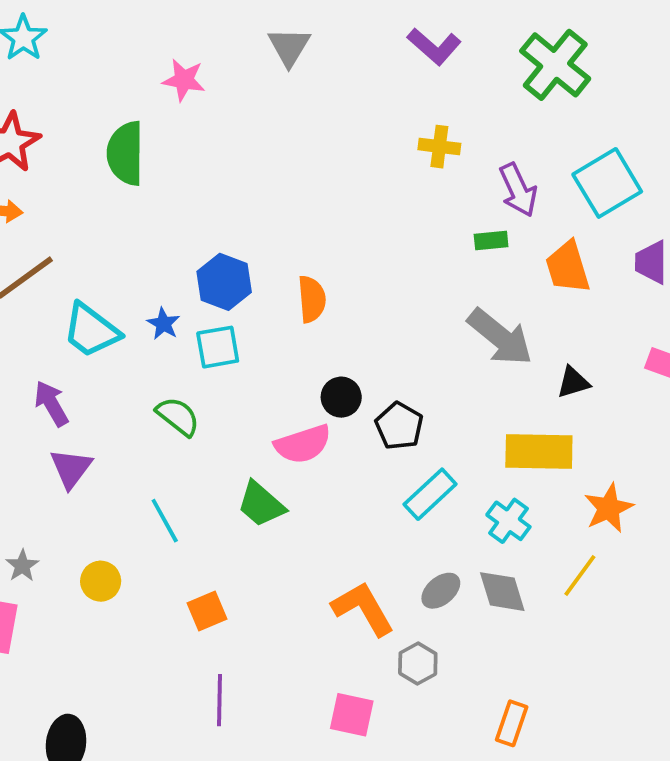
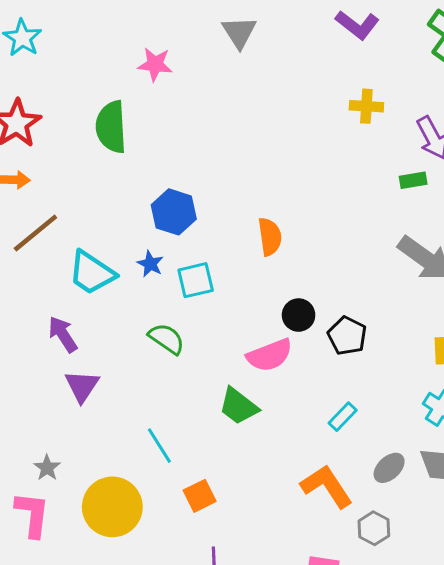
blue hexagon: (224, 282) -> (174, 212), moved
cyan rectangle: (430, 494) -> (343, 417), moved, size x0.7
cyan line: (165, 521) -> (159, 446), moved
yellow circle: (101, 581) -> (112, 507), moved, size x1.8

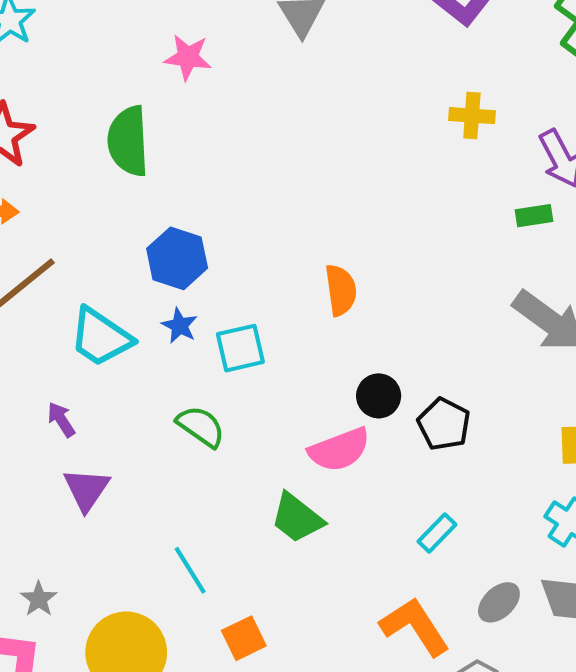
blue hexagon: (174, 212) -> (177, 258), moved
purple arrow: (63, 334) -> (61, 420), size x0.7

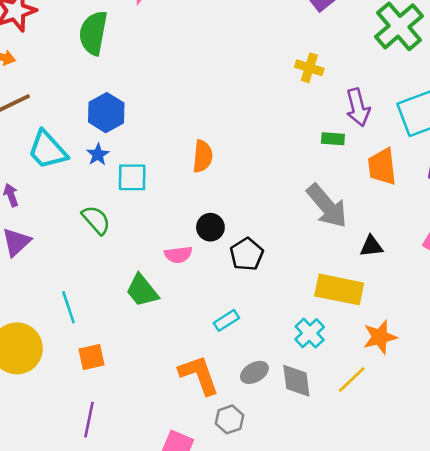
pink semicircle: (339, 450) -> (178, 255), size x0.7

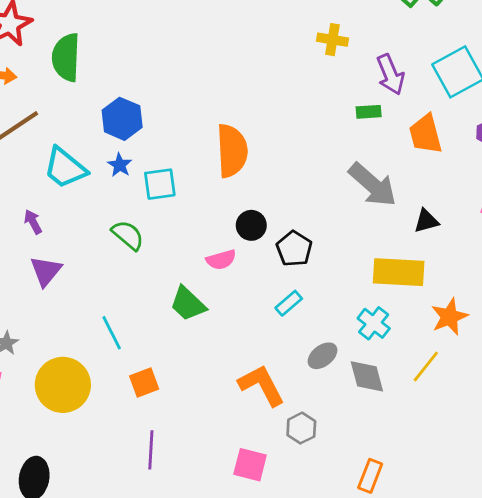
green semicircle: (93, 33) -> (66, 57), moved
orange semicircle: (203, 156) -> (232, 151), size x1.5
cyan rectangle: (226, 320) -> (289, 303), moved
gray ellipse: (254, 372) -> (323, 356), moved

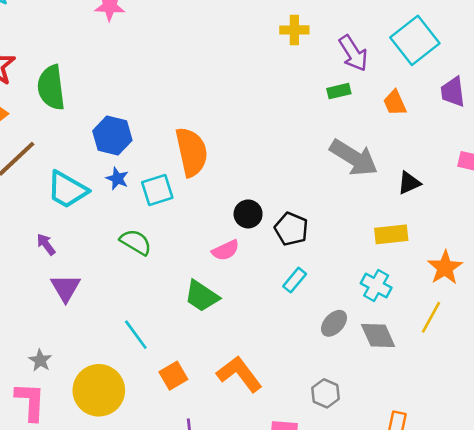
orange trapezoid: (426, 134) -> (395, 103), size x0.7
orange semicircle: (232, 151) -> (192, 152), moved
yellow rectangle: (399, 272) -> (391, 234), size x0.7
orange L-shape: (262, 385) -> (239, 374), moved

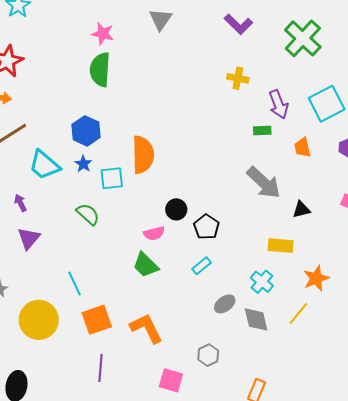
green semicircle: (51, 88) -> (100, 70), moved
green trapezoid: (202, 296) -> (146, 265), moved
orange square: (173, 376) -> (97, 320), size x1.4

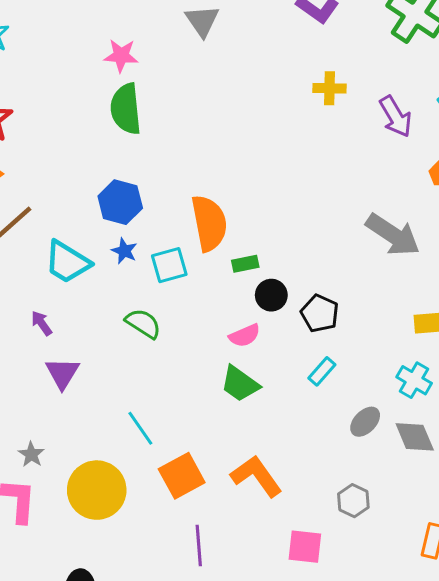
green rectangle: (262, 131) -> (245, 264), moved

